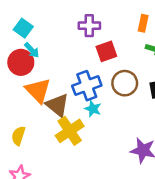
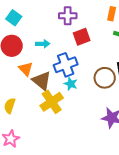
cyan arrow: (32, 50) -> (43, 44), moved, turned -48
brown circle: (125, 83) -> (105, 78), moved
orange triangle: (38, 90) -> (26, 69), size x0.7

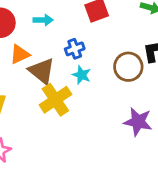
blue cross: (66, 65) -> (75, 49), size x0.6
orange triangle: (26, 69) -> (20, 54), turned 49

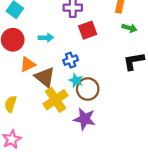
brown circle: (128, 67) -> (88, 89), moved
purple star: (138, 122) -> (84, 119), moved

